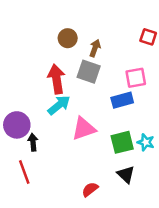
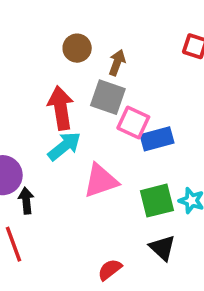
pink square: (136, 78) -> (133, 123), moved, turned 35

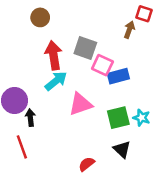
brown circle: (77, 48) -> (40, 17), moved
brown arrow: (117, 63) -> (129, 30), moved

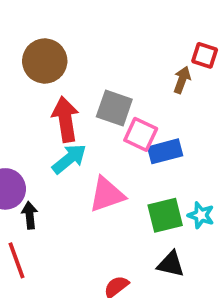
brown circle: (40, 17) -> (45, 61), size x1.5
black triangle: (122, 149) -> (171, 264), turned -30

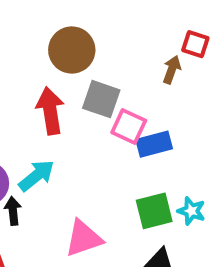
brown circle: (45, 61) -> (72, 50), moved
cyan arrow: (69, 159) -> (36, 176), moved
pink triangle: (107, 195) -> (84, 238), moved

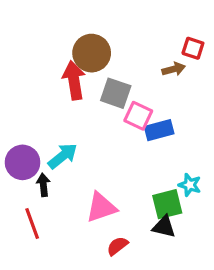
brown arrow: (172, 70) -> (174, 69), turned 55
red arrow: (50, 111) -> (74, 80), moved
green square: (154, 211) -> (167, 204), moved

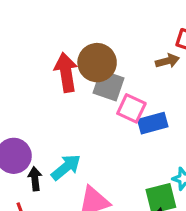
brown circle: (92, 53) -> (97, 63), moved
cyan arrow: (63, 156) -> (66, 167), moved

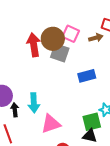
pink square: (131, 108) -> (71, 34), moved
cyan arrow: (66, 167) -> (34, 103), turned 126

